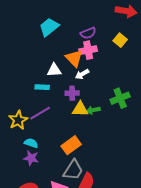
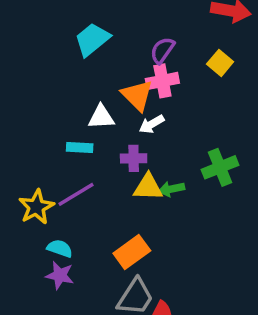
purple semicircle: (88, 33) -> (162, 50), turned 147

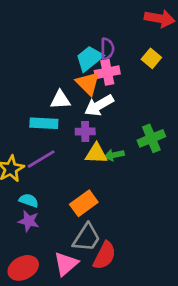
cyan trapezoid: (92, 40) -> (89, 58), moved
purple semicircle: (162, 50) -> (107, 49), turned 145
white arrow: (152, 124) -> (99, 105), size x1.5
cyan rectangle: (80, 148) -> (44, 123), size x1.4

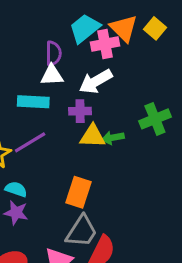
purple semicircle: (107, 49) -> (53, 53), moved
orange triangle: (88, 83) -> (124, 28), moved
orange rectangle: (84, 203) -> (78, 192), turned -36

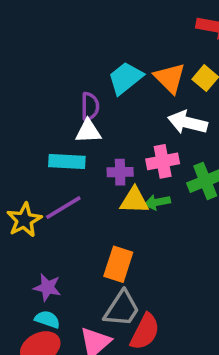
pink cross: (105, 44) -> (163, 161), moved
white arrow: (96, 81) -> (188, 122), moved, turned 44
cyan semicircle: (16, 189) -> (47, 319), moved

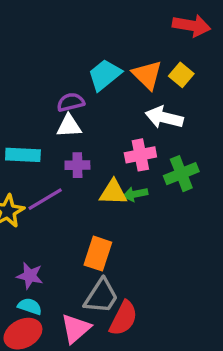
purple semicircle: (90, 106) -> (71, 102), turned -104
cyan rectangle: (67, 161) -> (23, 155), moved
purple cross: (120, 172) -> (77, 165), moved

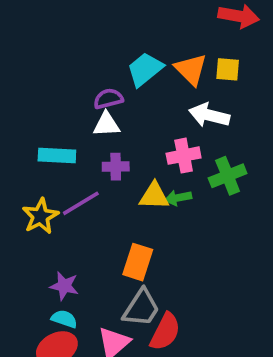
yellow square: (181, 75) -> (228, 69), turned -35

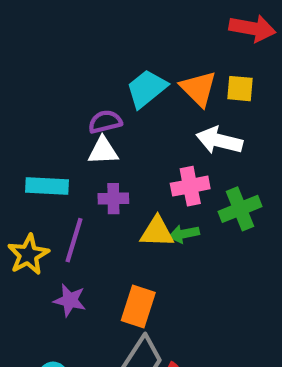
purple line: (81, 203) -> (74, 240), turned -42
purple star: (64, 286) -> (70, 300), moved

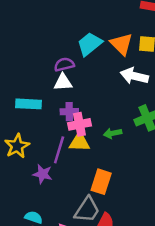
pink cross: (190, 186) -> (79, 124), moved
yellow triangle: (157, 232) -> (79, 142), moved
purple line: (74, 240) -> (59, 150), moved
orange rectangle: (138, 306) -> (101, 182), moved

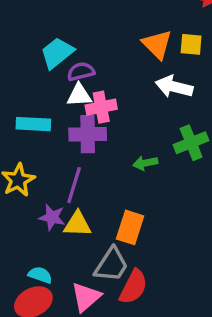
cyan trapezoid: (90, 44) -> (57, 53), moved
purple cross: (69, 112) -> (88, 134), size x1.5
pink cross: (79, 124) -> (101, 107), moved
yellow triangle: (79, 142) -> (77, 224), moved

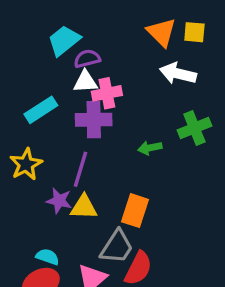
cyan rectangle: (33, 124) -> (41, 110), turned -36

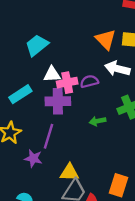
purple semicircle: (87, 59) -> (89, 81), moved
yellow triangle: (84, 207) -> (69, 172), moved
orange rectangle: (135, 211) -> (119, 185), moved

